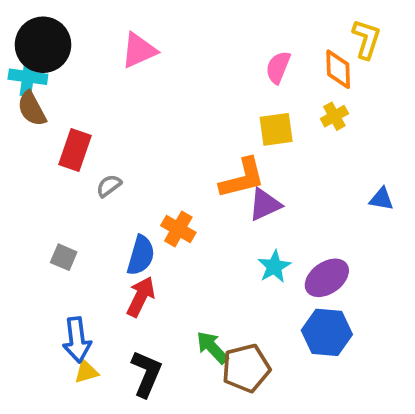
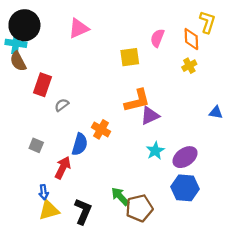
yellow square: (276, 129) -> (130, 57), moved
red arrow: (141, 297) -> (63, 168), moved
blue arrow: (77, 340) -> (44, 192), size x0.6
yellow triangle: (86, 372) -> (49, 210), size x1.5

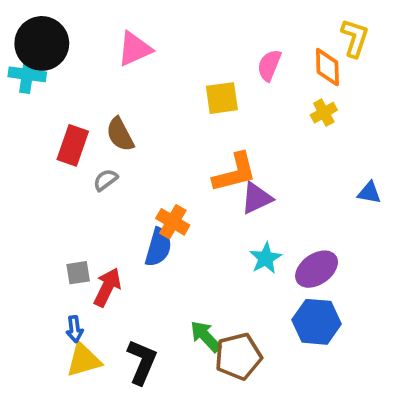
brown semicircle: (18, 61) -> (120, 134), moved
blue semicircle: (80, 144) -> (158, 247), moved
gray square: (36, 145) -> (78, 273), moved, turned -32

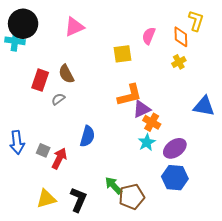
blue triangle: (369, 193) -> (204, 106), size x1.6
orange cross: (173, 222) -> (152, 122), moved
gray square: (78, 273) -> (43, 150), turned 32
blue arrow: (75, 329) -> (17, 142), moved, size x1.6

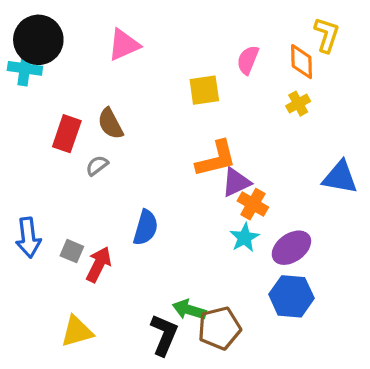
green arrow: (114, 186) -> (189, 310), turned -30
black L-shape: (78, 200) -> (164, 335), moved

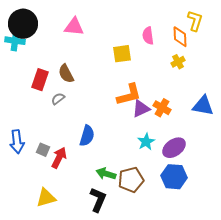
pink triangle: (124, 45) -> (74, 27), turned 30
pink semicircle: (248, 60) -> (148, 36), turned -30
orange cross: (253, 204) -> (162, 108), moved
green arrow: (189, 310) -> (106, 174), moved
brown pentagon: (219, 328) -> (131, 180), moved

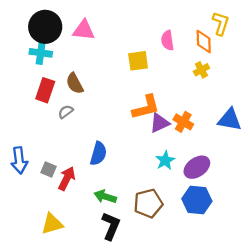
black circle: (23, 24) -> (45, 27), moved
cyan cross: (15, 41) -> (41, 53), moved
green arrow: (106, 174) -> (105, 197), moved

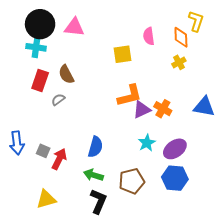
blue semicircle: (98, 154) -> (95, 147), moved

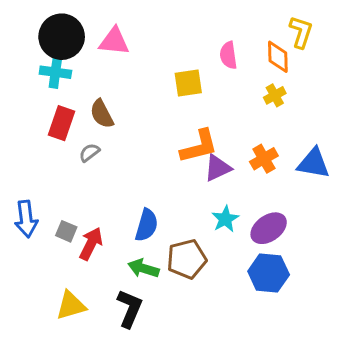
orange cross: (163, 109) -> (264, 159), moved, turned 30
brown pentagon: (132, 181) -> (187, 259), moved
black L-shape: (98, 201) -> (130, 309), moved

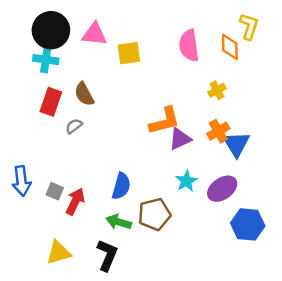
pink semicircle: (228, 55) -> (189, 46), size x1.4
yellow square: (188, 83) -> (129, 53), moved
yellow cross: (275, 95) -> (217, 90), moved
blue triangle: (313, 163) -> (236, 144), moved, turned 48
blue hexagon: (269, 273) -> (248, 224), moved

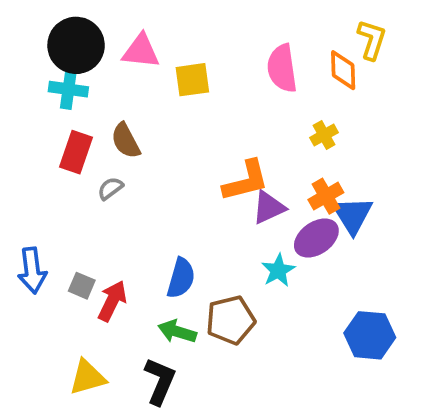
purple ellipse: (222, 189) -> (316, 238), moved

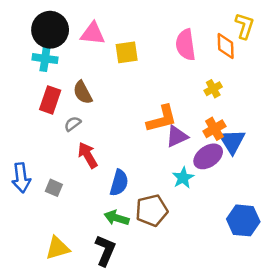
red arrow: (112, 301) -> (88, 155), moved, turned -56

